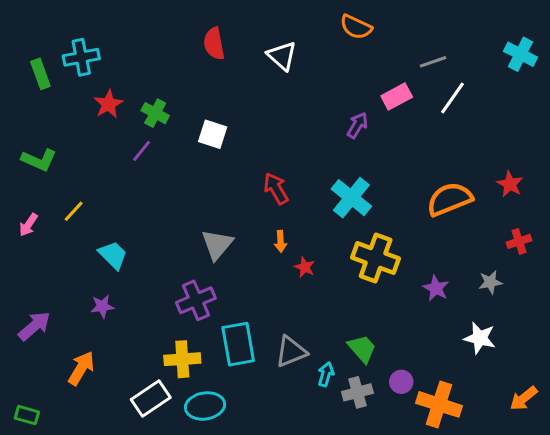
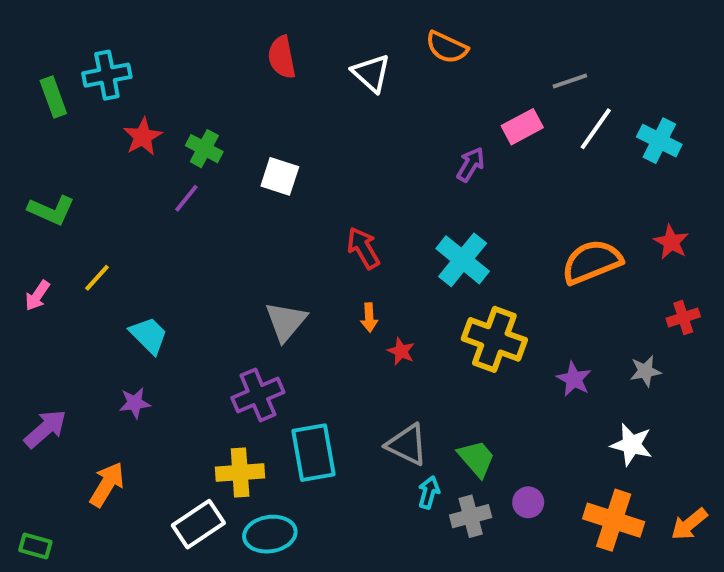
orange semicircle: (356, 27) -> (447, 47), moved
cyan cross: (521, 54) -> (659, 141), moved
gray triangle: (291, 352) -> (407, 445), moved, turned 48
orange cross: (439, 404) -> (614, 520), moved

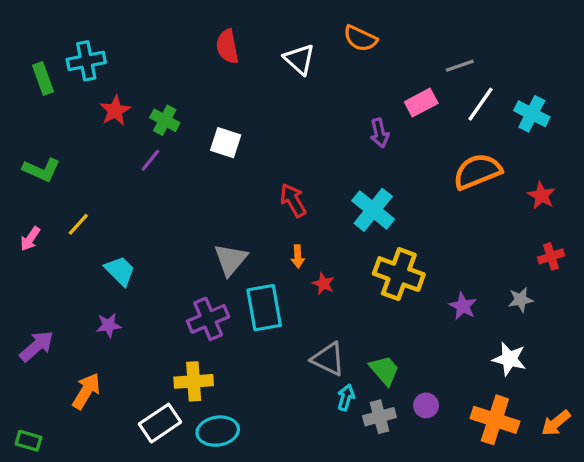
purple arrow: (471, 164) -> (380, 133), turned 136
orange semicircle: (592, 262) -> (477, 171), moved
cyan rectangle: (314, 453) -> (264, 308), moved

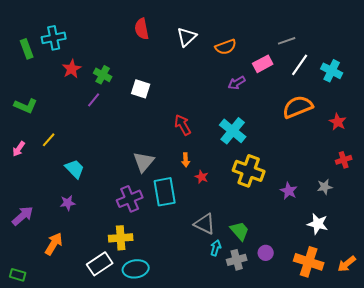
orange semicircle: (360, 38) -> (226, 47), moved, turned -45
white triangle: (299, 59) -> (187, 37), turned 35
purple arrow: (380, 133) -> (237, 83), turned 72

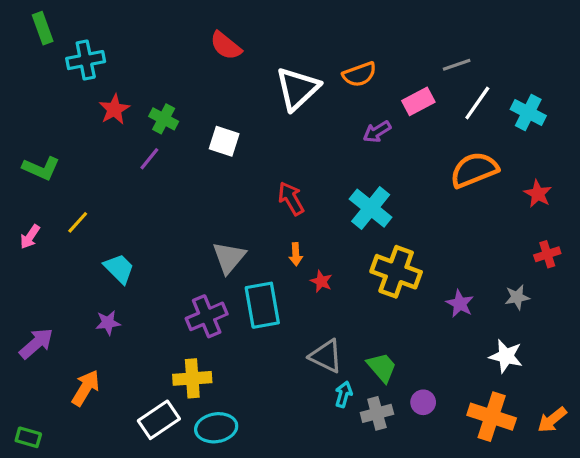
red semicircle: (142, 29) -> (226, 46), turned -40
white triangle: (187, 37) -> (297, 89), moved, size x1.4
green rectangle: (27, 49) -> (43, 28), moved

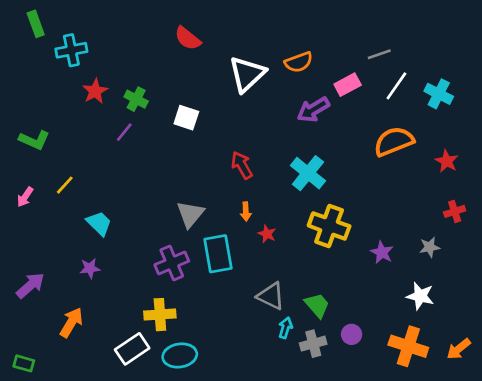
purple arrow: (377, 132) -> (313, 110), size x1.4

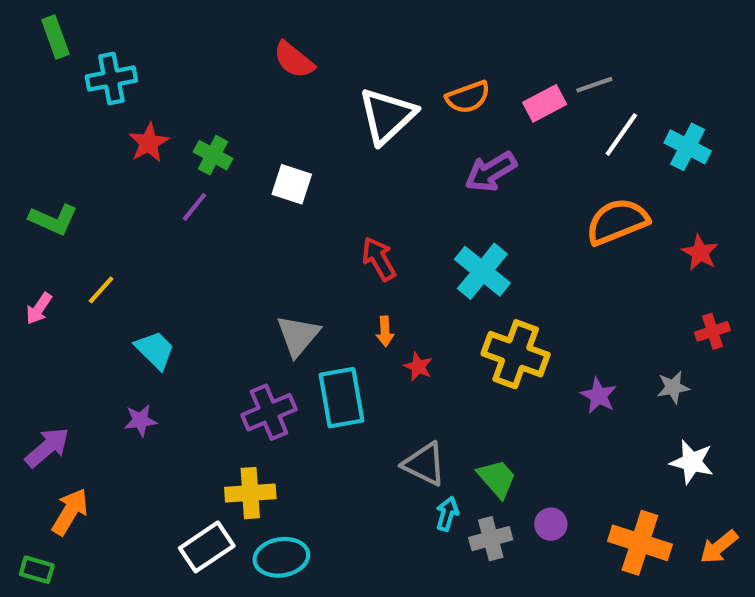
pink rectangle: (348, 85) -> (545, 103), moved
white star: (420, 296) -> (692, 462), moved
orange arrow: (71, 322) -> (70, 512), moved

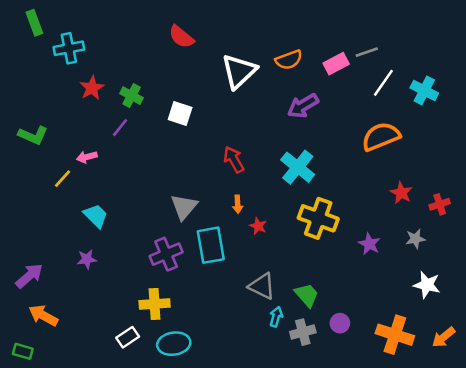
red star: (700, 253) -> (401, 193), moved
pink arrow: (39, 309) -> (87, 157), moved, turned 42
orange arrow: (70, 512) -> (43, 315), turned -92
white rectangle: (207, 547) -> (128, 337), size x0.7

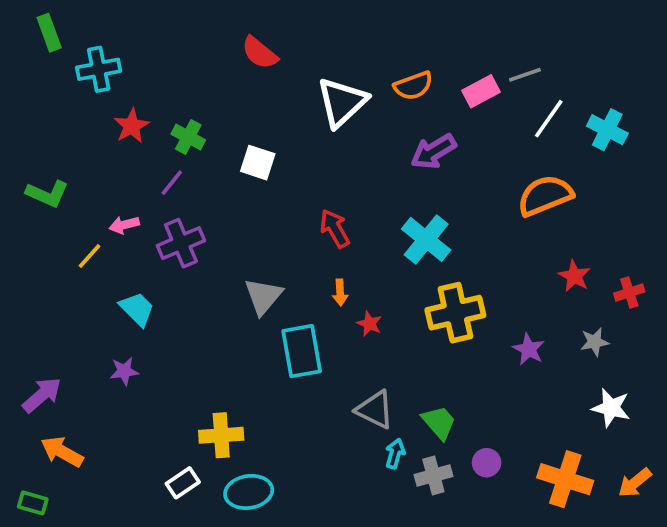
yellow cross: (318, 218) -> (455, 313), turned -33
purple cross: (166, 254) -> (181, 243), moved

